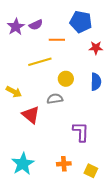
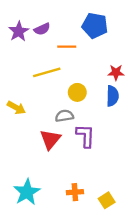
red star: (96, 48) -> (116, 72), moved
red triangle: (31, 115) -> (50, 139), moved, turned 30
purple L-shape: (81, 132) -> (85, 136), moved
yellow square: (91, 171) -> (107, 200), turned 32

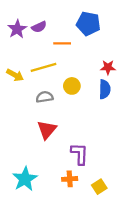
yellow arrow: (16, 108) -> (15, 75), moved
gray semicircle: (64, 116) -> (45, 97), moved
purple L-shape: (85, 136) -> (80, 154), moved

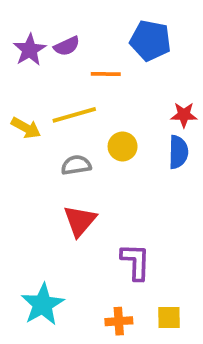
orange cross: (70, 179) -> (119, 321), moved
yellow square: (99, 187) -> (169, 317), turned 32

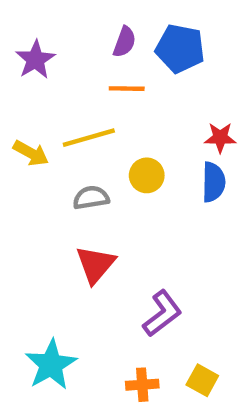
purple semicircle: (67, 46) -> (124, 42), moved, turned -45
purple L-shape: (136, 262) -> (162, 313), turned 51
yellow square: (169, 317) -> (202, 380), turned 30

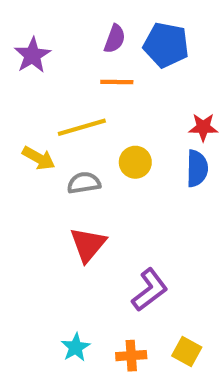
yellow arrow: (31, 153) -> (39, 158), moved
cyan star: (51, 365) -> (76, 347), moved, size x0.6

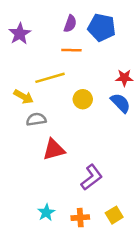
blue semicircle: (197, 168) -> (121, 103), turned -45
gray semicircle: (84, 183) -> (36, 119), moved
red triangle: (88, 245) -> (54, 150), turned 35
yellow square: (187, 352) -> (114, 215), turned 30

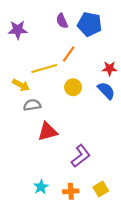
purple semicircle: (70, 24) -> (62, 21), turned 136
purple star: (20, 34) -> (18, 30), turned 30
orange line: (71, 50) -> (69, 54), moved, turned -56

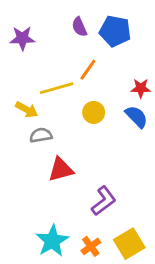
cyan star: (41, 187) -> (52, 241), size x1.6
yellow square: (101, 189) -> (129, 244), size x1.5
orange cross: (71, 191) -> (91, 246), turned -32

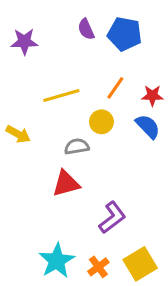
orange line: (88, 70) -> (115, 88), moved
yellow arrow: (27, 110) -> (18, 134), moved
gray semicircle: (41, 135) -> (77, 146), moved

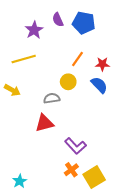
purple star: (24, 42) -> (34, 30), moved, turned -30
yellow line: (61, 96) -> (24, 59), moved
purple L-shape: (112, 217) -> (75, 146), turned 85
cyan star: (57, 261) -> (20, 181), moved, size x0.6
orange cross: (98, 267) -> (71, 170), moved

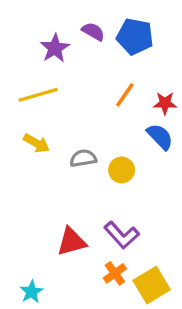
purple semicircle: (58, 20) -> (93, 31), turned 144
yellow circle: (68, 82) -> (122, 170), moved
yellow arrow: (12, 90) -> (36, 143), moved
red triangle: (44, 123) -> (72, 242), moved

